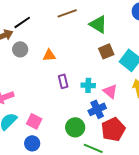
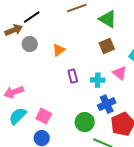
brown square: (106, 51) -> (107, 46), moved
orange triangle: (49, 55) -> (59, 50), turned -32
pink triangle: (110, 91) -> (120, 73), moved

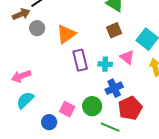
orange triangle: (59, 50) -> (66, 34), size x1.5
purple rectangle: (73, 76) -> (80, 60), size x1.5
pink square: (44, 116) -> (67, 109), moved

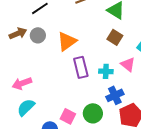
brown arrow: (21, 14) -> (18, 33), moved
brown square: (114, 30) -> (115, 37), turned -35

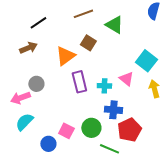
brown arrow: (18, 33) -> (28, 48), moved
gray circle: (38, 35) -> (36, 84), moved
brown square: (115, 37) -> (88, 43), moved
blue cross: (115, 95) -> (113, 110), turned 30

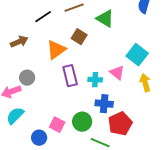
black line: (38, 23) -> (43, 17), moved

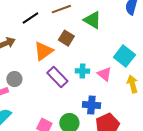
purple rectangle: (70, 76) -> (57, 77), turned -30
cyan cross: (95, 80) -> (82, 71), moved

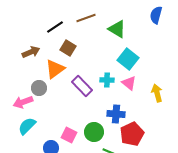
brown square: (66, 38) -> (68, 48), moved
orange triangle: (43, 51) -> (55, 69), moved
cyan square: (124, 56) -> (128, 59), moved

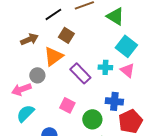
pink square: (69, 135) -> (67, 105), moved

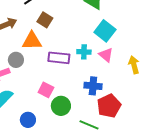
orange triangle: (53, 56) -> (32, 41), turned 35
purple rectangle: (80, 73) -> (59, 58), turned -40
green circle: (92, 119) -> (61, 106), moved

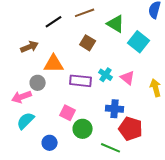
brown square: (45, 20) -> (88, 43), moved
cyan square: (105, 31) -> (139, 42), moved
cyan cross: (84, 52) -> (106, 75), turned 32
red pentagon: (109, 106) -> (131, 129), turned -30

